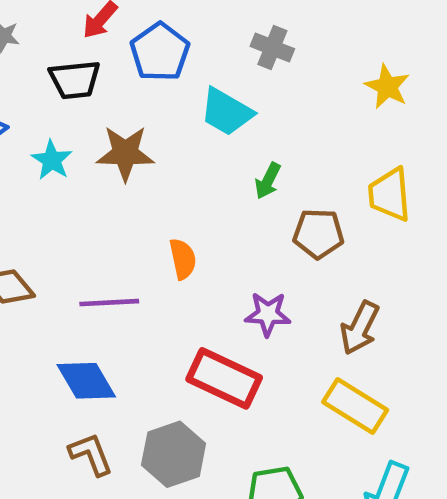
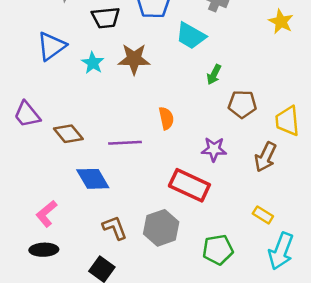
yellow trapezoid: (390, 195) -> (287, 121), moved
blue diamond: (86, 381) -> (93, 179), moved
yellow rectangle: (355, 406) -> (263, 215), moved, size x0.6

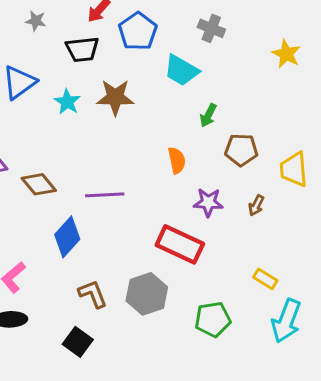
orange semicircle: (166, 118) -> (177, 160), moved
brown arrow: (265, 157) -> (256, 205), moved, size x0.6
blue diamond: (93, 179) -> (67, 237), turned 72

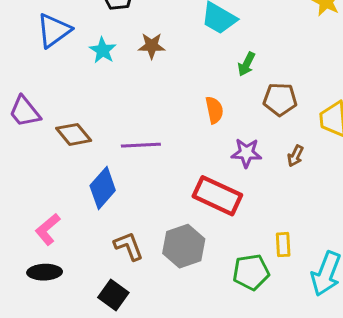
brown star: (115, 97) -> (152, 46), size x0.7
yellow rectangle: (265, 279) -> (283, 245), moved, turned 55

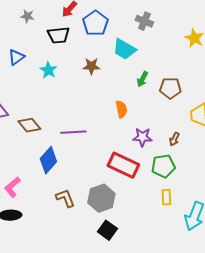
blue triangle: (54, 30) -> (16, 57), size x0.7
brown star: (152, 46) -> (91, 66), moved
brown pentagon: (280, 99) -> (170, 88), moved
green pentagon: (251, 272) -> (163, 166), moved
black square: (113, 295) -> (107, 230), moved

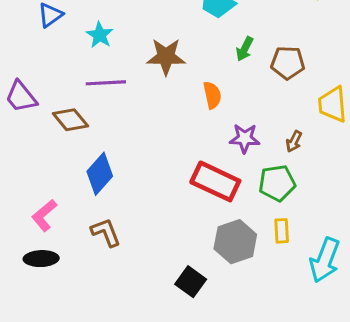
brown star: (91, 66) -> (166, 57), moved, size x1.4
purple line: (73, 132) -> (106, 83), moved
brown L-shape: (65, 198) -> (106, 232), moved
gray hexagon: (101, 198) -> (235, 242), moved

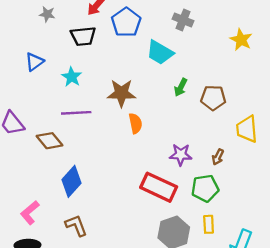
orange semicircle: (212, 95) -> (135, 123), moved

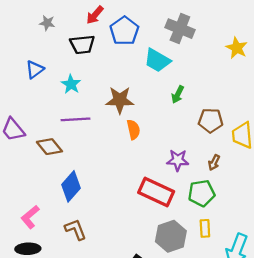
gray cross: (183, 20) -> (180, 29), size x1.4
brown pentagon: (213, 98) -> (211, 121), moved

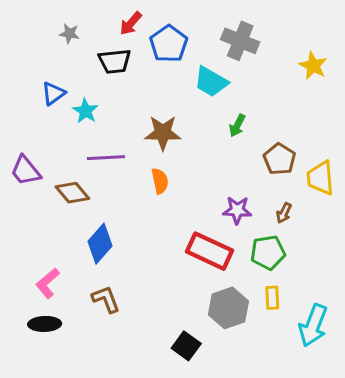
cyan star: (71, 84) -> (85, 111), moved
brown pentagon: (211, 121) -> (280, 159), turned 30
orange semicircle: (133, 130) -> (160, 181), moved

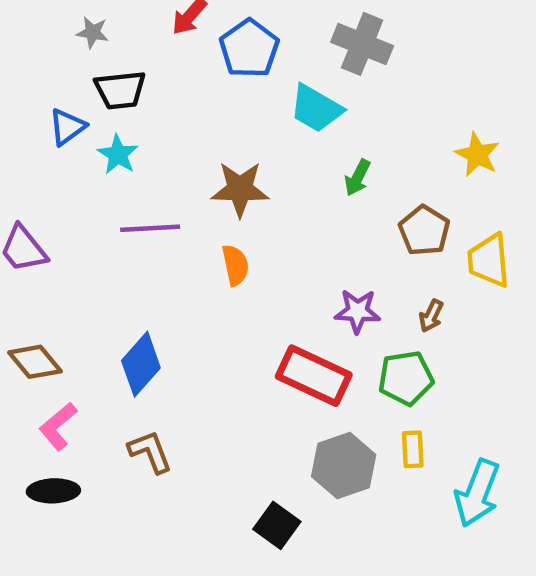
black trapezoid: (115, 61) -> (120, 90), moved
yellow star: (313, 66) -> (477, 155), moved
brown diamond: (72, 193) -> (35, 362), moved

